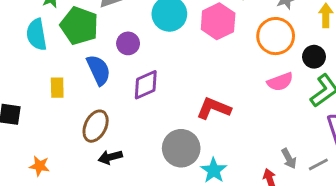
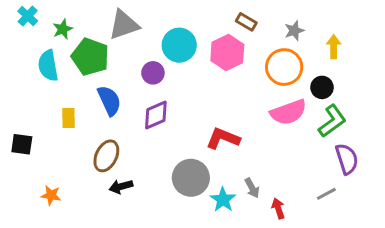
purple circle: (128, 43) -> (153, 73), moved
pink semicircle: (280, 82) -> (288, 112), size x1.4
gray arrow: (289, 159) -> (252, 188), moved

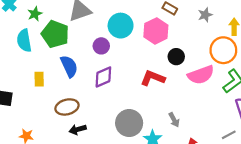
orange circle: (284, 67) -> (223, 50), moved
black circle: (322, 87) -> (176, 57), moved
red L-shape: (223, 138) -> (153, 78), moved
brown ellipse: (106, 156) -> (67, 107), turned 50
gray arrow: (252, 188) -> (174, 120), moved

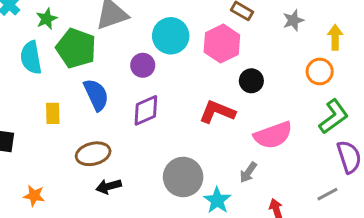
orange circle: (223, 50) -> (320, 71), size x0.7
pink semicircle: (201, 75) -> (273, 135), moved
gray arrow: (174, 120) -> (248, 172), turned 64

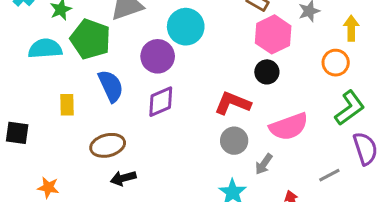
pink hexagon: (222, 44) -> (273, 34), moved
cyan semicircle: (31, 58) -> (45, 49), turned 96
purple circle: (143, 65) -> (158, 56), size x1.4
gray circle: (183, 177) -> (234, 141), moved, size x0.7
gray line: (327, 194) -> (329, 175), moved

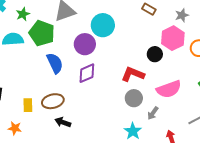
pink hexagon: (273, 34) -> (173, 38), moved
yellow rectangle: (67, 105) -> (28, 105), moved
black arrow: (123, 178) -> (63, 122), turned 35

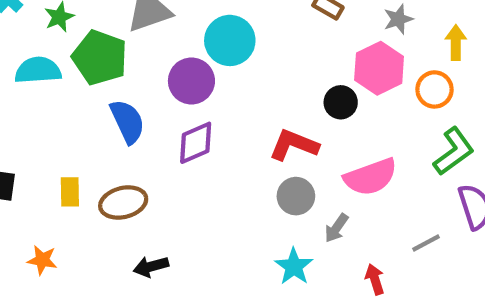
yellow rectangle: (28, 105) -> (70, 192), moved
black arrow: (63, 122) -> (151, 266), moved, turned -35

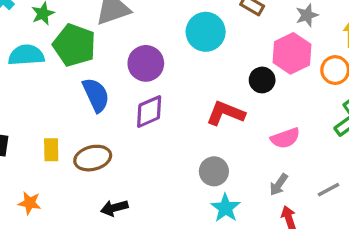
cyan circle: (230, 40) -> (206, 32), moved
pink semicircle: (371, 177) -> (285, 138), size x0.7
gray circle: (296, 196) -> (214, 171), moved
gray arrow: (336, 228) -> (279, 185), moved

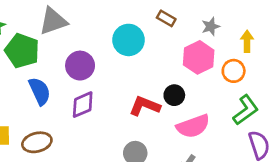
black circle: (262, 80) -> (174, 95), moved
pink semicircle: (285, 138) -> (193, 126), size x1.4

